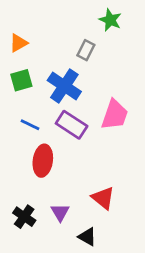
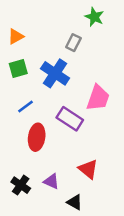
blue line: (30, 125) -> (26, 107), turned -63
purple rectangle: (72, 125) -> (70, 119), moved
purple triangle: (60, 212) -> (51, 181), turned -35

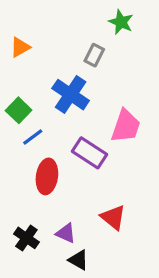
green square: (18, 68) -> (19, 110), moved, turned -30
black triangle: (75, 202) -> (78, 260), moved

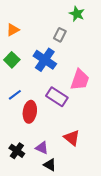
green square: (19, 110) -> (12, 60), moved
blue line: (33, 137) -> (15, 95), moved

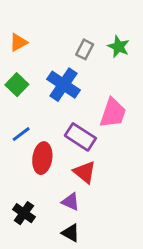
green star: (77, 14) -> (119, 47), moved
red triangle: (72, 138) -> (85, 172), moved
purple triangle: (42, 148) -> (71, 202), moved

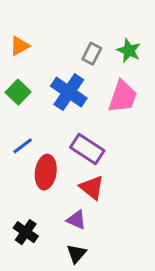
pink trapezoid: (113, 113) -> (123, 97), moved
black triangle: (71, 233) -> (76, 254), turned 42

